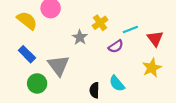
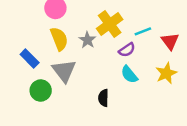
yellow semicircle: (27, 21) -> (59, 39), moved, turned 30
yellow cross: (100, 23) -> (110, 24), size x1.5
cyan semicircle: (117, 83) -> (129, 74), moved

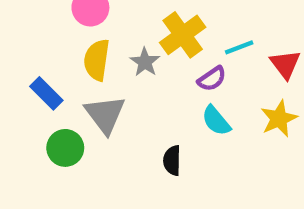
yellow semicircle: (59, 39) -> (97, 60), turned -150

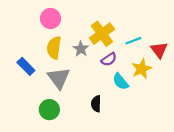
purple semicircle: (212, 79) -> (109, 59), moved
yellow star: (279, 119) -> (142, 69), moved
green circle: (65, 148) -> (49, 110), moved

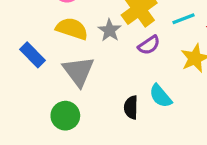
yellow semicircle: (54, 48) -> (72, 29), turned 100
cyan semicircle: (121, 82) -> (160, 96), moved

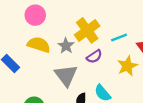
gray triangle: (78, 71) -> (66, 75), moved

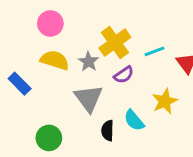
yellow star: (127, 66) -> (165, 101), moved

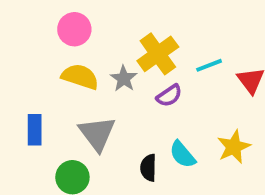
blue rectangle: (20, 84) -> (35, 130), moved, turned 45
gray triangle: (89, 98) -> (97, 134), moved
yellow star: (165, 101) -> (234, 147), moved

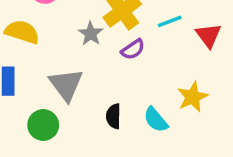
yellow semicircle: (80, 77) -> (22, 32), moved
cyan semicircle: (182, 154) -> (156, 120), moved

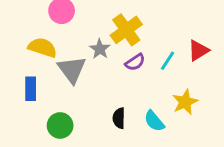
cyan line: (170, 21) -> (167, 61), moved, turned -36
red triangle: (208, 35) -> (198, 50), turned 35
gray triangle: (66, 85) -> (72, 70), moved

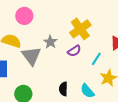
yellow cross: (126, 30) -> (80, 29), moved
cyan line: (167, 61) -> (96, 59), moved

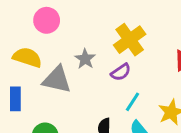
gray triangle: (31, 56) -> (57, 80), turned -40
cyan line: (96, 59) -> (133, 102), moved

